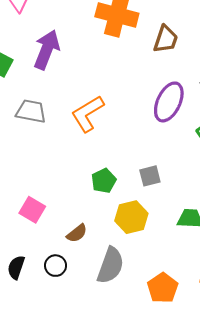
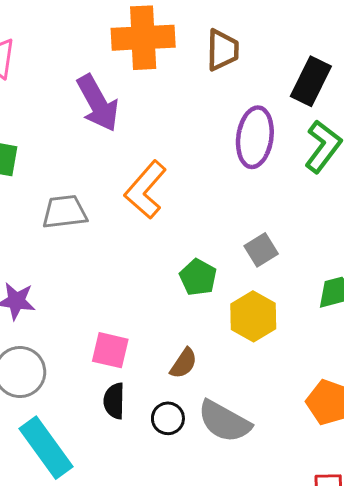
purple arrow: (47, 50) -> (98, 103), moved, turned 147
gray semicircle: (111, 265) -> (224, 421), moved, turned 117
black semicircle: (16, 267) -> (114, 401), moved

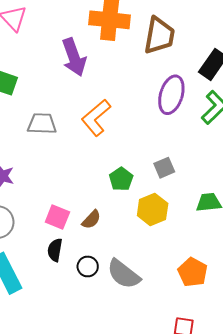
brown trapezoid: (223, 50) -> (159, 36), size x1.4
brown semicircle: (184, 363) -> (91, 220), moved

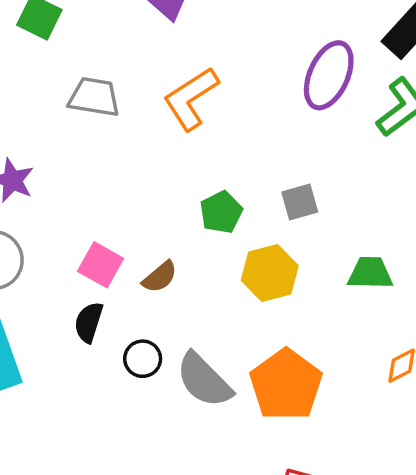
orange pentagon: (193, 272) -> (286, 385), moved, size x1.4

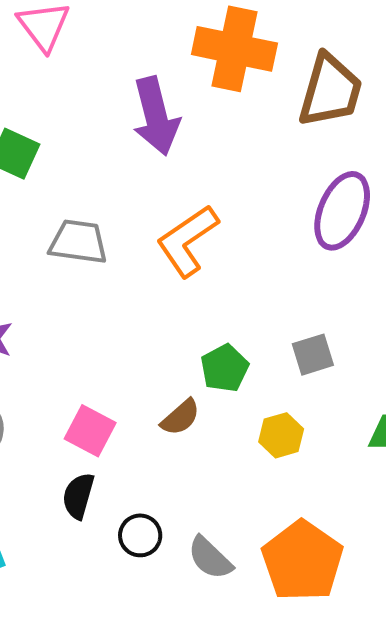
yellow hexagon: (270, 273) -> (281, 435), size x0.7
brown semicircle: (160, 277) -> (180, 417), moved
gray semicircle: (204, 380) -> (210, 558), size x0.7

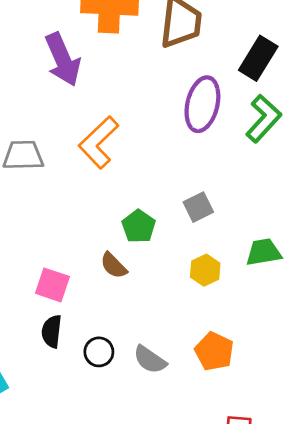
brown semicircle: (180, 417) -> (114, 265), turned 96
yellow hexagon: (281, 435) -> (205, 270), moved
orange pentagon: (302, 561) -> (214, 351), size x0.7

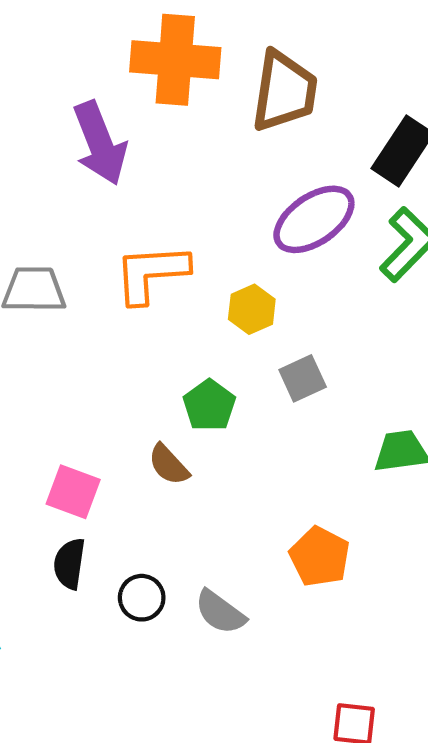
purple ellipse: (202, 104) -> (314, 219), turned 40
orange L-shape: (99, 142) -> (151, 273), turned 38
yellow hexagon: (205, 270) -> (252, 309), moved
orange pentagon: (214, 351) -> (320, 557), moved

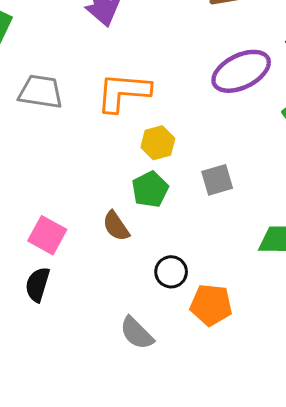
yellow hexagon: (252, 309) -> (158, 143), moved
orange pentagon: (320, 557) -> (211, 305), turned -30
black circle: (142, 598) -> (171, 272), moved

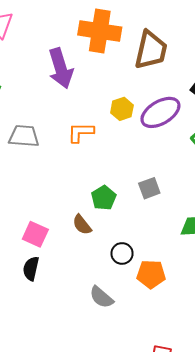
orange L-shape: (123, 92) -> (81, 132), size x0.7
yellow hexagon: (158, 143) -> (122, 109), moved

